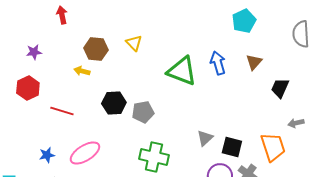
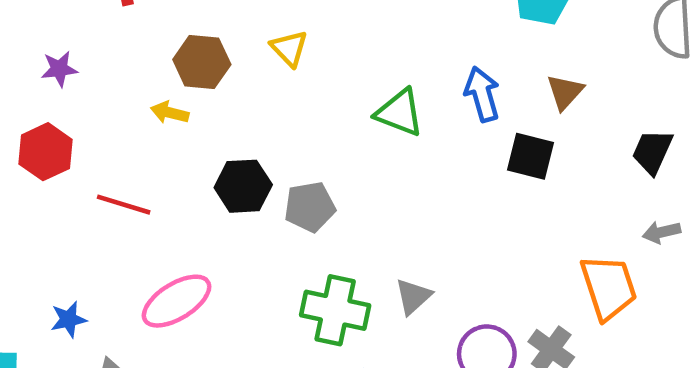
green triangle: (182, 71) -> (399, 113), size x0.7
black trapezoid: (280, 88) -> (652, 152), moved
gray triangle: (205, 138) -> (413, 296), moved
black square: (232, 147) -> (530, 156), moved
blue star: (47, 155) -> (68, 319), moved

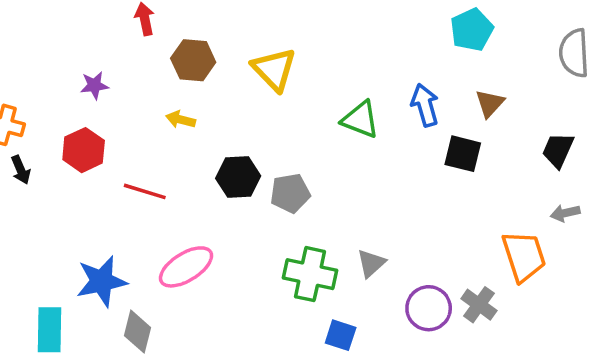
yellow triangle: (289, 48) -> (274, 69), size x1.5
brown hexagon: (202, 62) -> (193, 60), moved
blue star: (68, 319) -> (102, 281), size x1.8

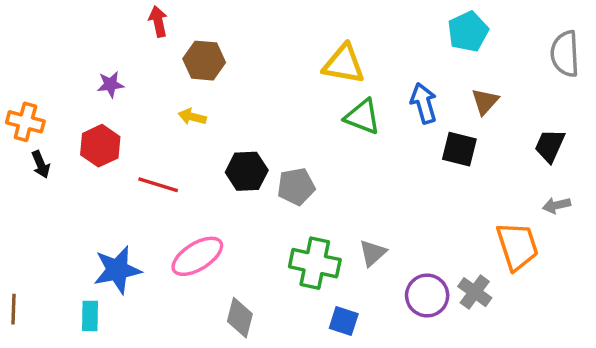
yellow triangle: (274, 69) -> (344, 64), moved, turned -36
cyan rectangle: (49, 330) -> (90, 316), moved, size x0.7
gray diamond: (137, 332) -> (240, 318), moved

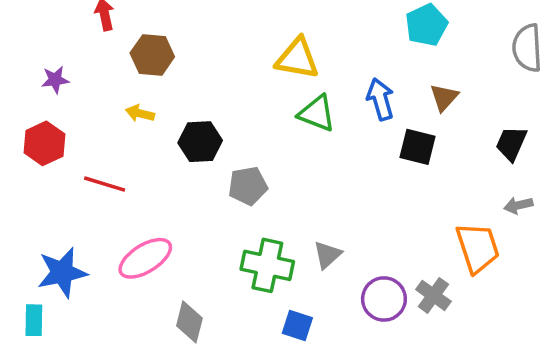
black hexagon: (247, 171) -> (200, 142), moved

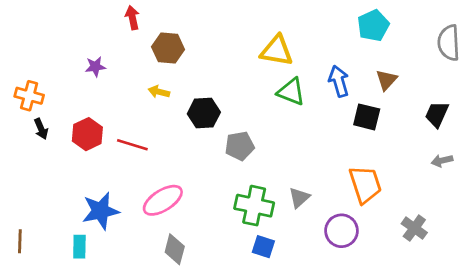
red hexagon: (44, 143) -> (87, 134), moved
orange trapezoid: (478, 248) -> (365, 184), moved
gray cross: (433, 295) -> (414, 228), moved
gray diamond: (189, 322) -> (175, 249), moved
blue square: (297, 326) -> (263, 247), moved

